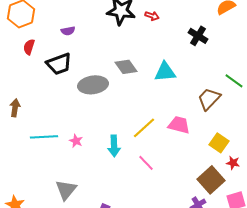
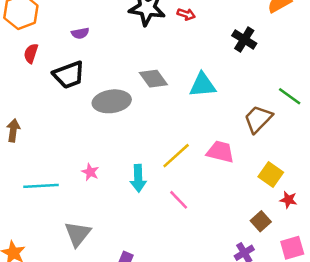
cyan line: (44, 137) -> (41, 186), moved
brown square: (211, 180) -> (261, 221), size x0.6

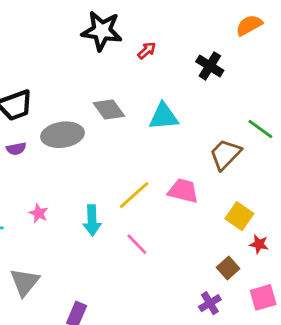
red arrow: (186, 14) -> (147, 51), moved, turned -60
purple semicircle: (80, 33) -> (16, 149), moved

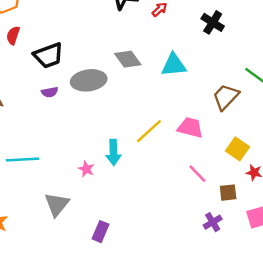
pink star: (39, 213) -> (86, 169), moved
pink line: (137, 244) -> (197, 174), moved
brown square: (228, 268) -> (228, 193), turned 36

